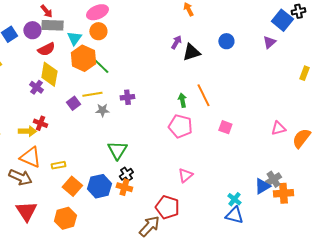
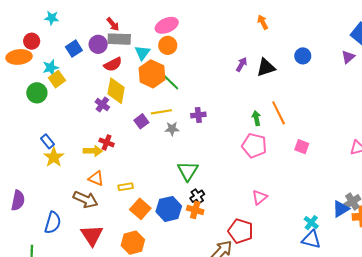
purple arrow: (176, 42) -> (242, 64), moved
orange triangle: (30, 157) -> (96, 178), size x0.7

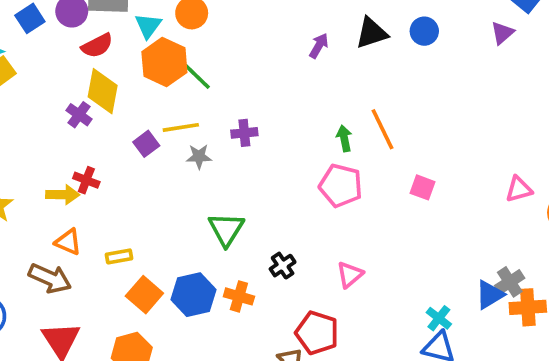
black triangle: (266, 68) -> (372, 33), moved
black cross: (197, 196) -> (283, 266), moved

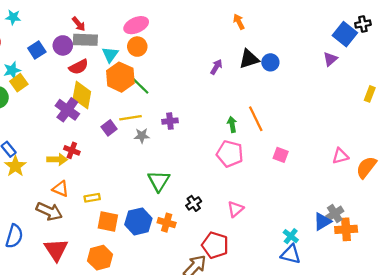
blue circle: (424, 31) -> (270, 62), moved
purple cross: (79, 115) -> (67, 110), size x1.5
orange square: (144, 295) -> (108, 221), turned -30

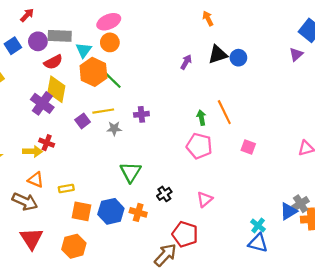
red arrow: (79, 24) -> (27, 15), moved, turned -96

